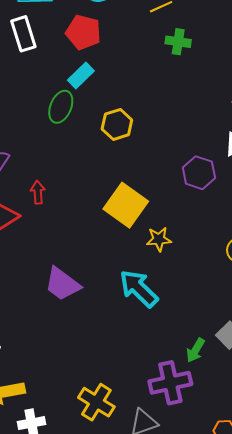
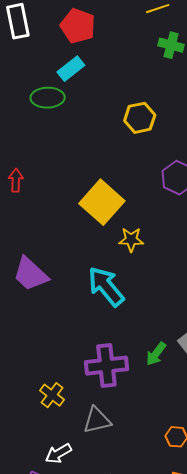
green ellipse: (61, 107) -> (48, 98), turned 60
yellow hexagon: (117, 124) -> (140, 118), moved
purple cross: (170, 383) -> (106, 366), moved
yellow cross: (96, 402) -> (52, 395), size x0.7

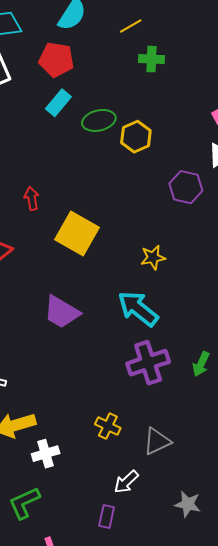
green ellipse: (48, 98) -> (99, 120), moved
red arrow: (16, 180) -> (32, 198), moved
yellow square: (102, 202) -> (77, 234), moved
purple cross: (106, 366) -> (148, 363), moved

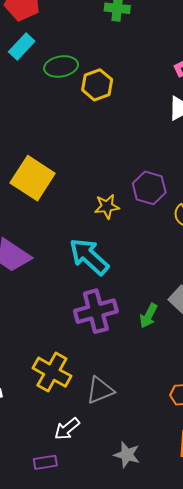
purple hexagon: (186, 187) -> (149, 188), moved
yellow cross: (108, 426) -> (52, 372), size x1.5
purple rectangle: (107, 517) -> (45, 462), turned 65

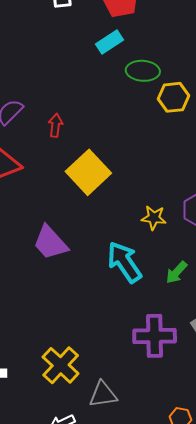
purple cross: (96, 311) -> (155, 336), moved
green arrow: (149, 316) -> (176, 272), moved

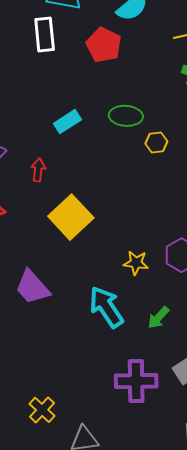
cyan rectangle: (109, 42) -> (67, 122), moved
yellow hexagon: (173, 97) -> (156, 142), size x0.7
yellow cross: (61, 365) -> (42, 410), size x0.7

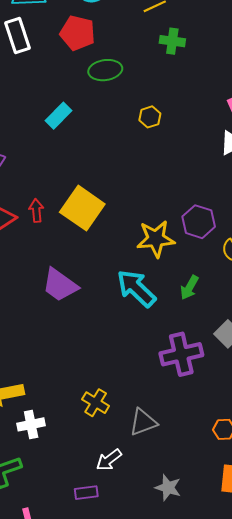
green ellipse: (126, 116) -> (105, 70), moved
red arrow: (38, 170) -> (36, 210), moved
yellow star: (136, 263) -> (156, 239), size x1.5

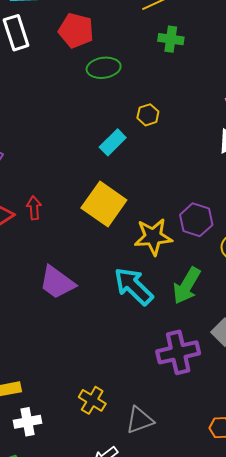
cyan rectangle: (58, 116) -> (113, 142), moved
yellow square: (82, 208) -> (104, 204), moved
green arrow: (189, 287) -> (187, 286), size x1.5

